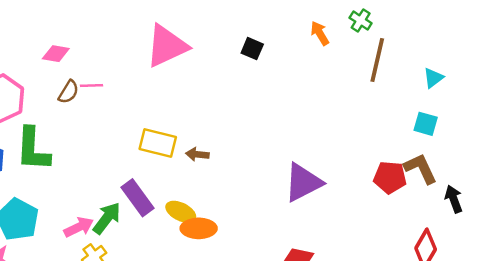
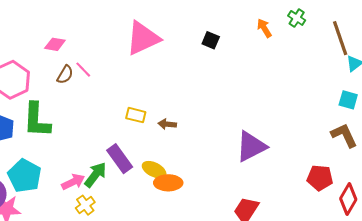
brown line: (377, 60) -> (340, 38), moved, turned -32
pink line: (91, 86) -> (83, 70), turned 48
yellow rectangle: (158, 143) -> (136, 115), size x0.7
red pentagon: (390, 177) -> (320, 178), moved

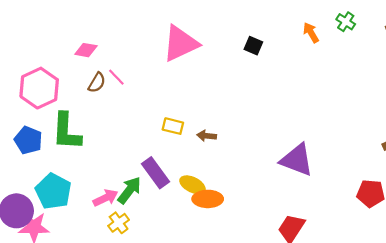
purple triangle: (251, 146) -> (297, 160), turned 48

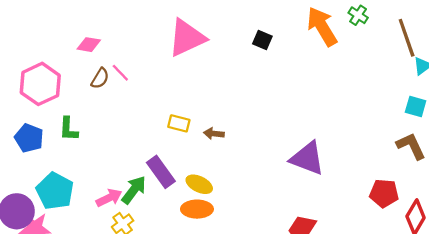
orange arrow: (311, 33) -> (322, 26), size x1.8
green L-shape: (66, 132) -> (68, 129), size x0.6
orange ellipse: (208, 199) -> (197, 209), moved

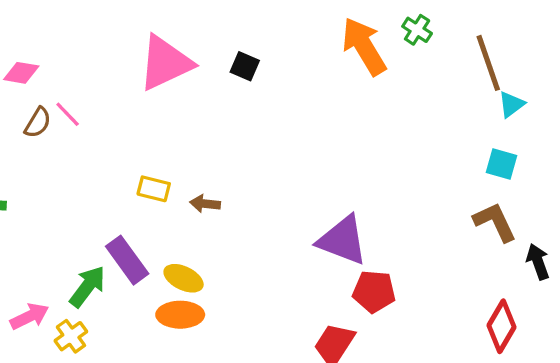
black square: (262, 40) -> (245, 66), moved
red pentagon: (384, 193) -> (374, 291), moved
pink arrow: (109, 198) -> (29, 316), moved

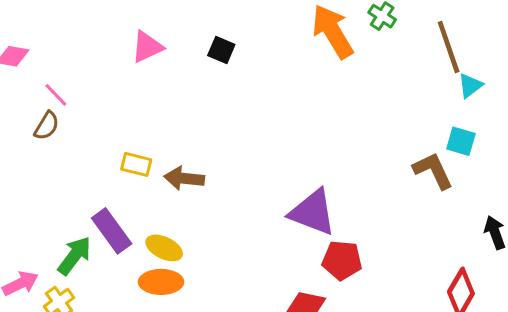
pink triangle: (165, 63) -> (147, 47), size x0.6
brown semicircle: (38, 123) -> (47, 126), moved
brown arrow: (205, 204) -> (184, 178), size x1.4
brown L-shape: (495, 222) -> (433, 171), moved

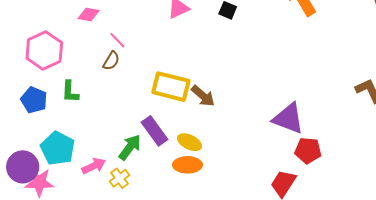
yellow rectangle: (136, 164) -> (171, 87), size x1.8
brown arrow: (184, 178) -> (203, 96), turned -145

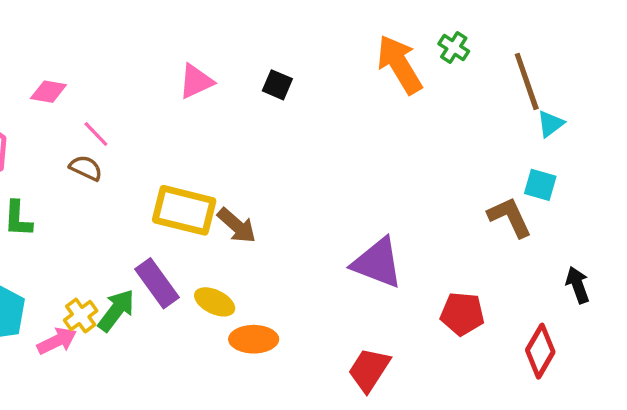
brown semicircle: (111, 61) -> (86, 168), turned -96
red pentagon: (308, 150) -> (462, 314), moved
orange ellipse: (187, 165) -> (254, 339), moved
yellow cross: (119, 178) -> (81, 315), moved

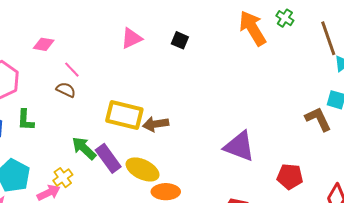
brown arrow: (237, 226) -> (156, 124), turned 130
yellow ellipse: (215, 302) -> (143, 169), size x1.4
green arrow: (116, 310) -> (84, 148), moved, turned -84

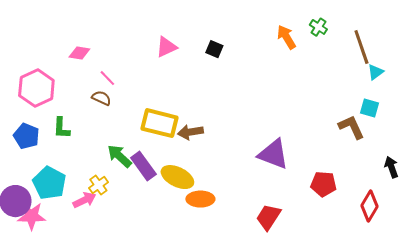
orange arrow: (253, 28) -> (286, 37), size x0.7

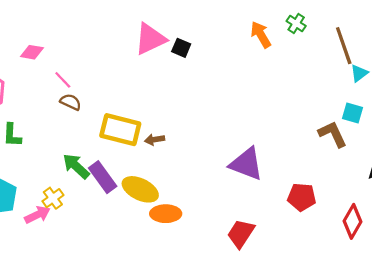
pink triangle: (166, 47) -> (150, 39), moved, size x1.4
brown semicircle: (101, 98) -> (71, 102), moved
brown arrow: (190, 132) -> (155, 140), size x0.7

